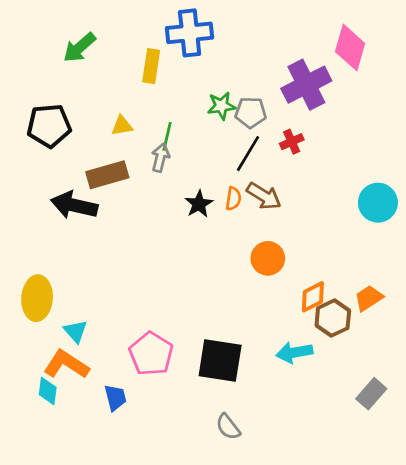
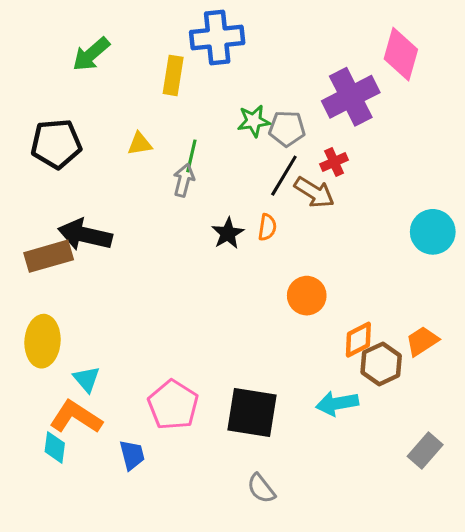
brown rectangle: (107, 175) -> (49, 256), moved
brown arrow: (264, 196) -> (314, 192), moved

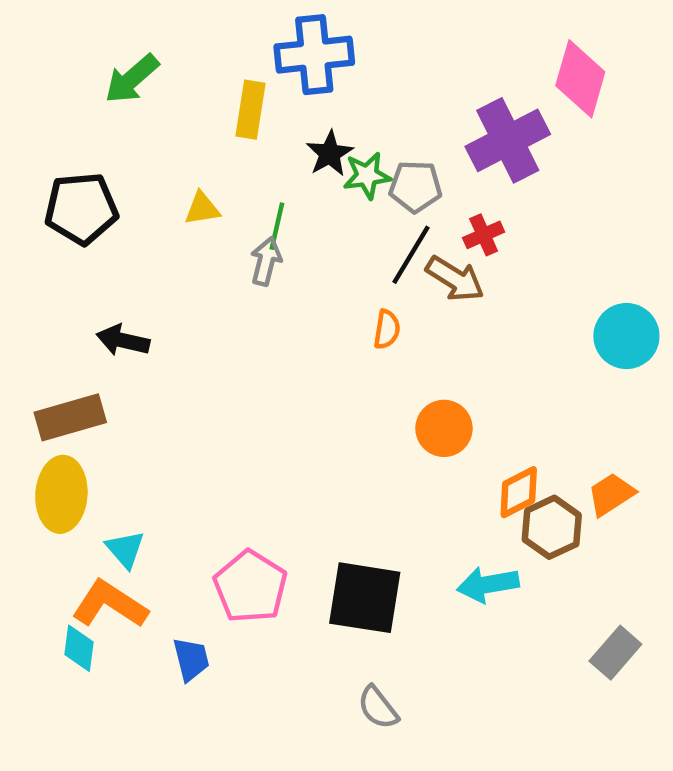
black star: (228, 233) -> (330, 154), moved
black arrow: (85, 235) -> (123, 340), size x0.7
brown rectangle: (49, 256) -> (70, 417), moved

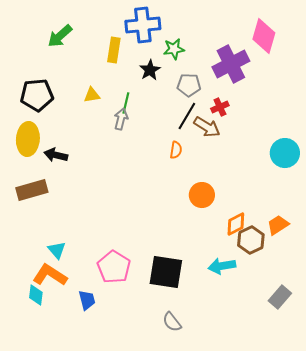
green star: (367, 176) -> (174, 49), moved
yellow ellipse: (61, 494) -> (28, 139), moved

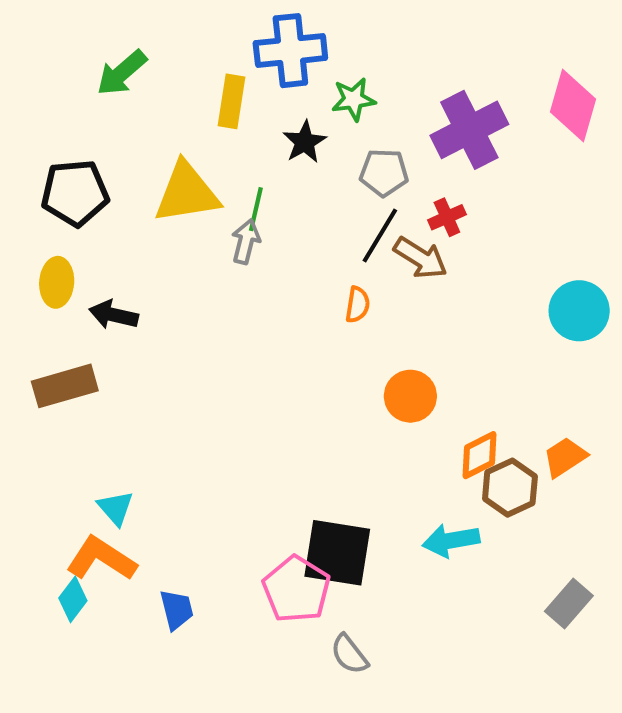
pink diamond: (264, 36) -> (573, 105), moved
yellow triangle: (92, 95) -> (187, 193), size x2.0
yellow ellipse: (28, 139) -> (57, 282), size x0.7
pink pentagon: (114, 267) -> (297, 589), moved
cyan diamond: (36, 295) -> (73, 599), turned 30

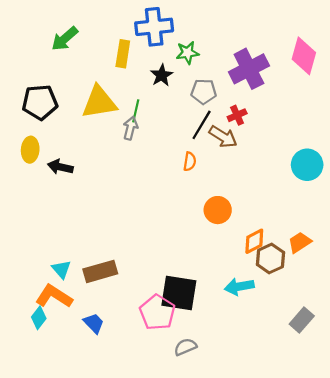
brown rectangle: (65, 386) -> (100, 271), moved
blue trapezoid: (177, 610) -> (94, 323), turned -30
gray semicircle: (349, 654) -> (185, 347), turned 105

